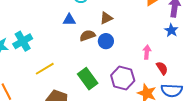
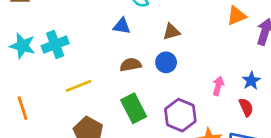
blue star: (171, 30) -> (251, 81), moved
brown semicircle: (87, 35) -> (131, 65), moved
red semicircle: (162, 68) -> (246, 107), moved

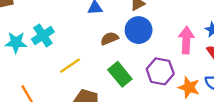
blue circle: (166, 62) -> (139, 30), size x1.5
pink arrow: (218, 86) -> (186, 40), size x1.6

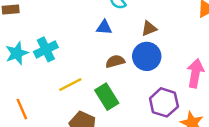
cyan star: (16, 43) -> (17, 53), turned -30
green rectangle: (120, 74) -> (107, 97), moved

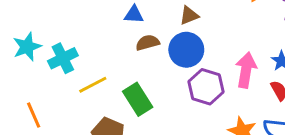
cyan cross: (46, 49) -> (63, 58), moved
brown semicircle: (115, 61) -> (148, 43), moved
purple hexagon: (164, 102) -> (206, 87), moved

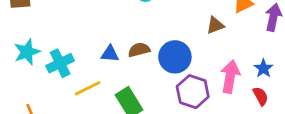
blue triangle: (134, 14) -> (110, 54), moved
brown triangle: (189, 15) -> (215, 25), moved

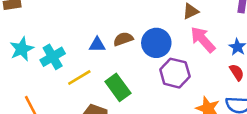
pink arrow: (230, 77) -> (203, 39), moved, turned -48

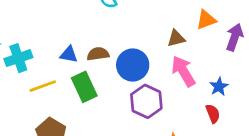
green rectangle: (118, 87) -> (84, 87), moved

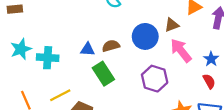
cyan cross: (18, 58) -> (48, 58), turned 30
blue circle: (133, 65) -> (145, 36), moved
yellow line: (43, 86) -> (60, 95), moved

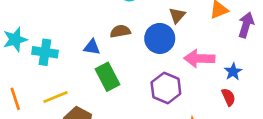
brown triangle: (172, 25) -> (177, 15), moved, turned -32
brown semicircle: (111, 46) -> (120, 31), moved
pink arrow: (181, 50) -> (199, 58), turned -55

